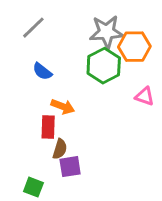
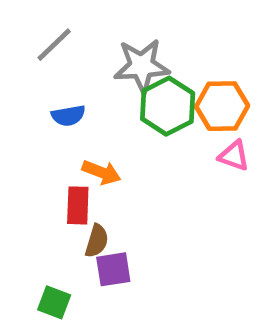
gray star: (107, 32) -> (142, 66), moved
orange hexagon: (134, 47) -> (222, 106), moved
blue semicircle: (42, 71) -> (68, 116), turned -48

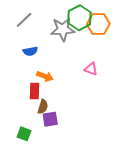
green hexagon: (168, 106) -> (79, 18), moved
orange hexagon: (222, 106) -> (98, 24), moved
pink triangle: (234, 156) -> (91, 69), moved

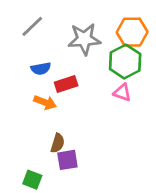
green hexagon: (79, 18) -> (125, 62), moved
orange arrow: (45, 76) -> (45, 102), moved
red rectangle: (34, 91) -> (66, 84), moved, turned 70

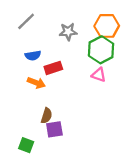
gray star: (84, 39) -> (68, 32), size x0.7

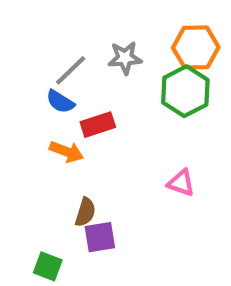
gray line: (26, 21) -> (71, 70), moved
blue semicircle: (33, 55) -> (60, 102), turned 42
pink triangle: (99, 75) -> (181, 183), moved

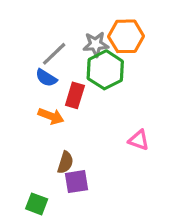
orange hexagon: (196, 47) -> (126, 36), moved
green hexagon: (185, 91) -> (105, 70), moved
red rectangle: (98, 125) -> (75, 95), turned -55

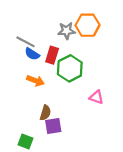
gray line: (54, 54) -> (25, 42), moved, turned 72
green hexagon: (105, 70) -> (70, 68), moved
red rectangle: (75, 95) -> (52, 55), moved

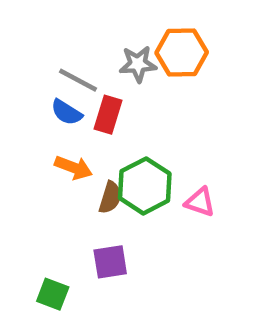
gray line: (25, 42) -> (78, 80), moved
green hexagon: (70, 68) -> (145, 186), moved
brown semicircle: (45, 113) -> (110, 197), moved

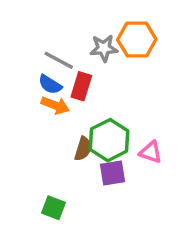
orange arrow: (73, 168) -> (55, 105), moved
purple square: (110, 262) -> (112, 173), moved
green square: (53, 294) -> (54, 208), moved

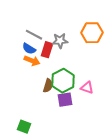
orange hexagon: (137, 39) -> (92, 33), moved
gray star: (104, 48) -> (60, 41), moved
green square: (54, 208) -> (24, 127), moved

